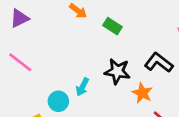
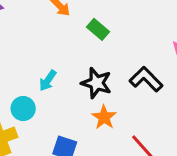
cyan arrow: (83, 87) -> (48, 81), moved
orange star: (142, 93) -> (104, 117), moved

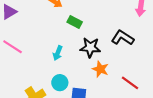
green rectangle: (98, 29) -> (75, 22), moved
cyan circle: (23, 109) -> (60, 83), moved

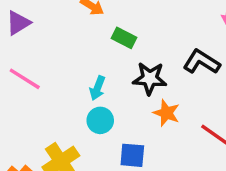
cyan circle: (60, 83) -> (100, 120), moved

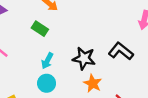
green rectangle: (124, 38) -> (40, 29), moved

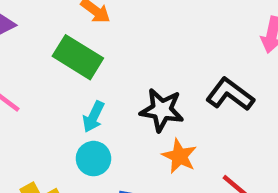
green rectangle: (40, 29) -> (78, 57), size x1.5

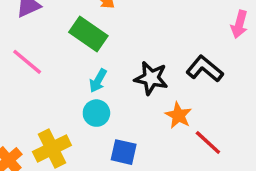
orange star: (179, 156) -> (178, 115), moved

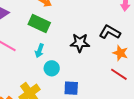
cyan arrow: (98, 81) -> (39, 51), moved
orange star: (178, 115) -> (120, 53), moved

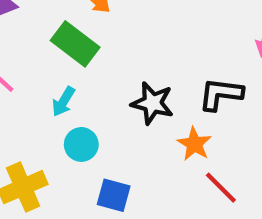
black L-shape: (110, 32) -> (221, 94), turned -35
orange star: (120, 53) -> (194, 144), moved

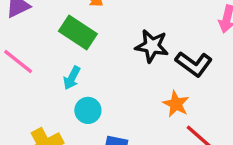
black L-shape: (221, 94) -> (194, 64), turned -147
black star: (152, 103) -> (152, 46), moved

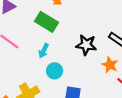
black star: (152, 46) -> (86, 45), moved

